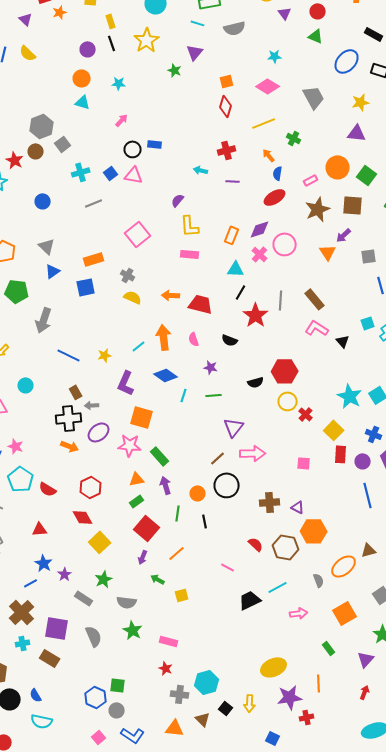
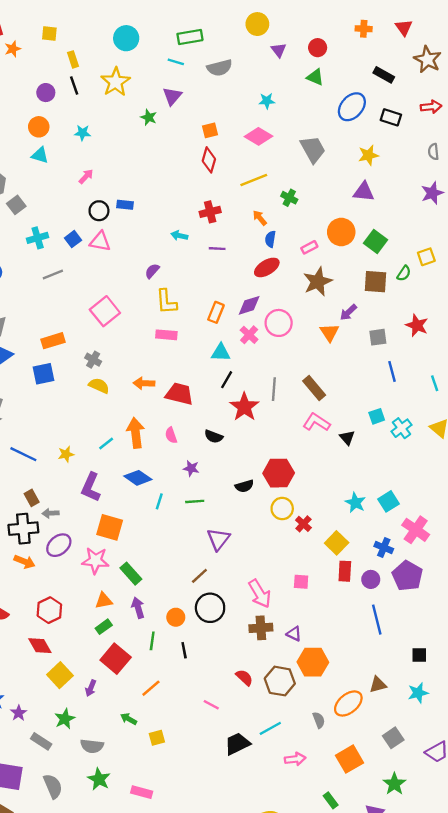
brown square: (353, 205) -> (376, 282), moved
cyan star: (350, 396) -> (355, 503), size x0.7
pink arrow: (253, 453) -> (260, 594), moved, turned 60
purple arrow: (143, 557) -> (91, 688), moved

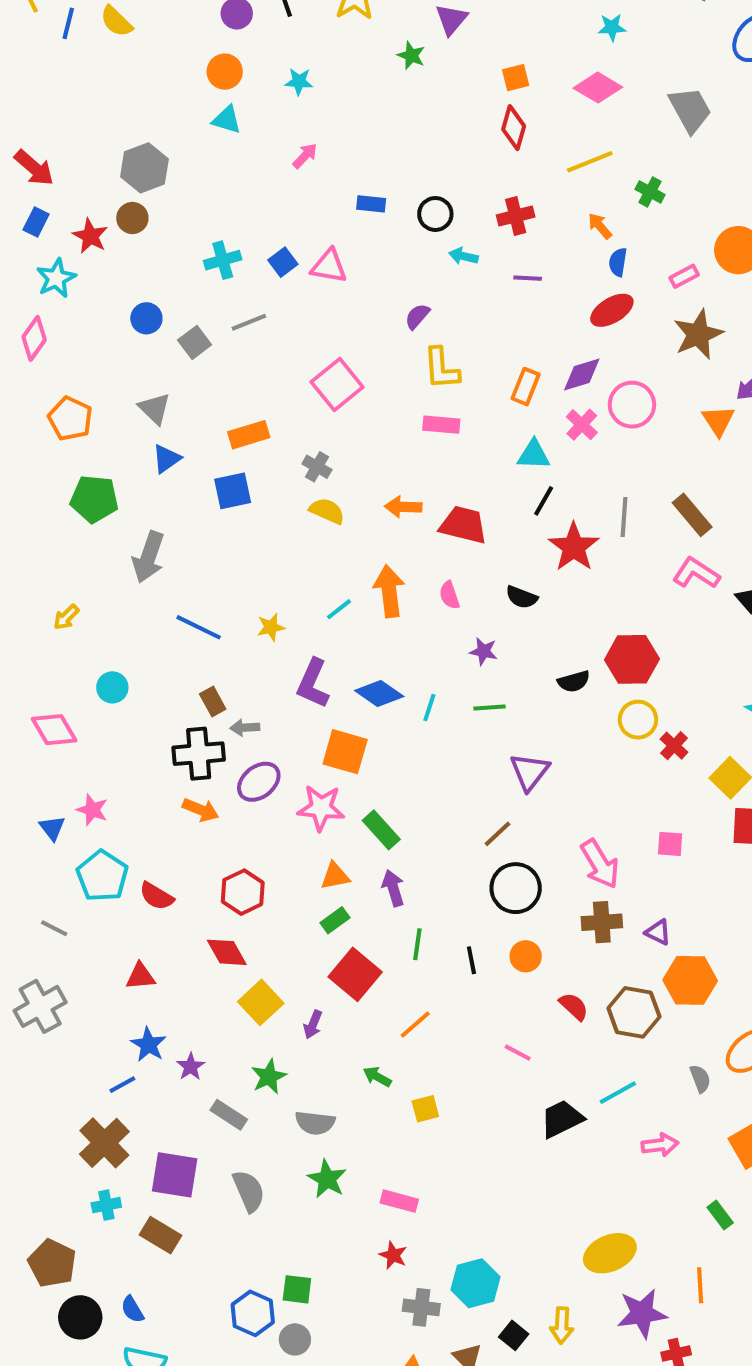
gray square: (16, 205) -> (195, 342), moved
black circle: (99, 211) -> (435, 214), moved
blue diamond: (138, 478) -> (379, 693), moved
orange circle: (176, 617) -> (526, 956), moved

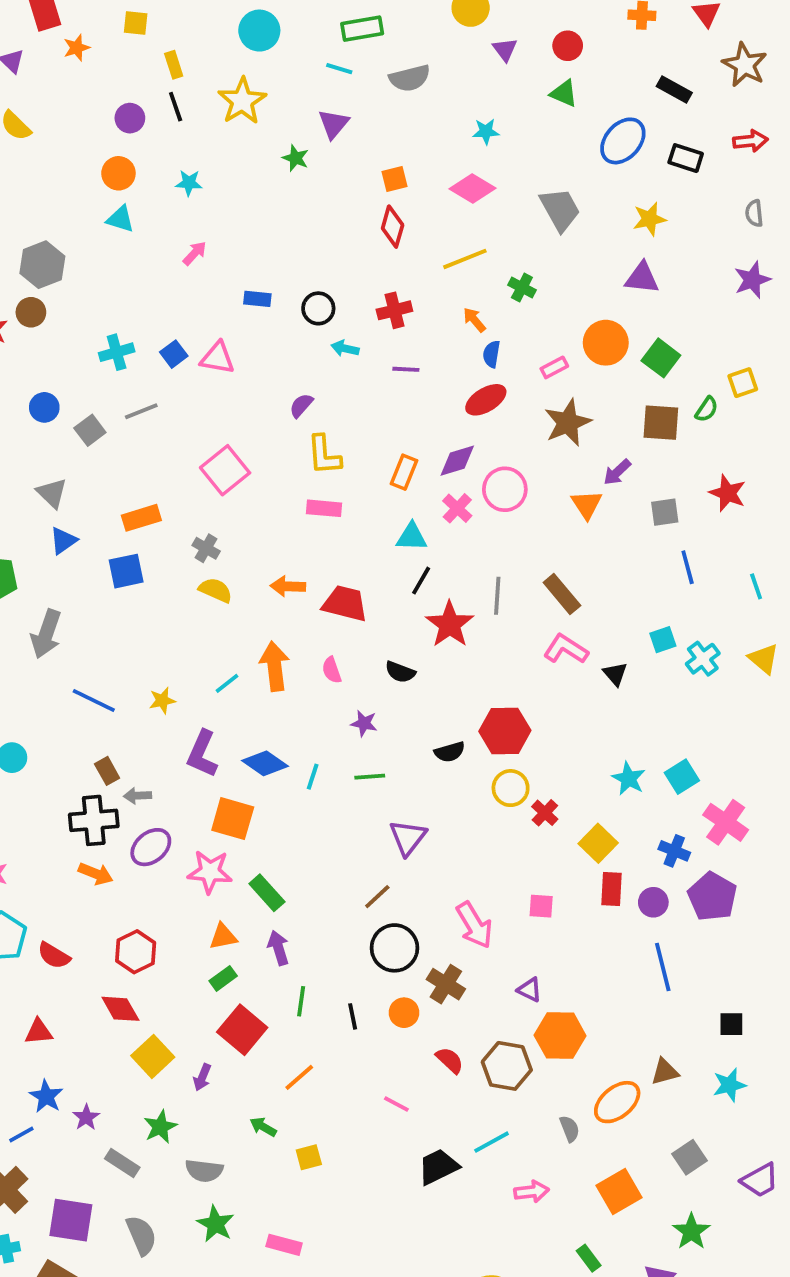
brown cross: (602, 922) -> (446, 984), moved, turned 36

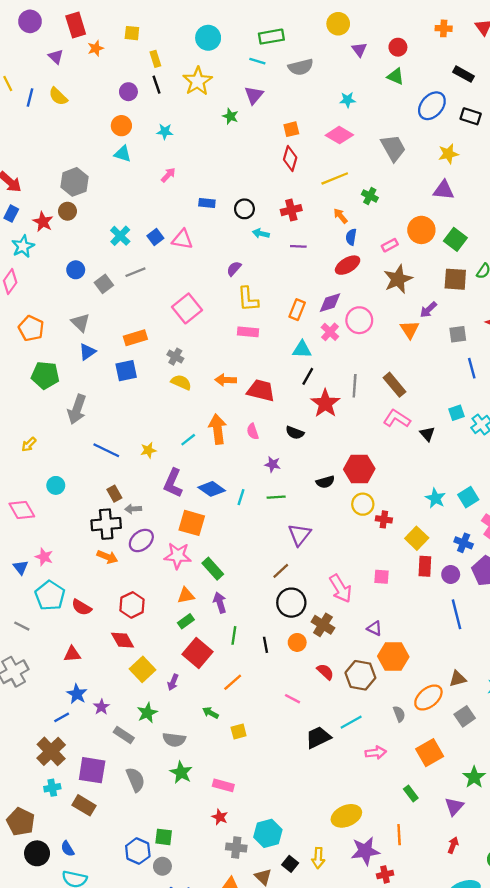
cyan cross: (117, 352) -> (120, 236), turned -30
red cross: (545, 813) -> (384, 519), turned -35
gray square: (689, 1157) -> (465, 716), moved

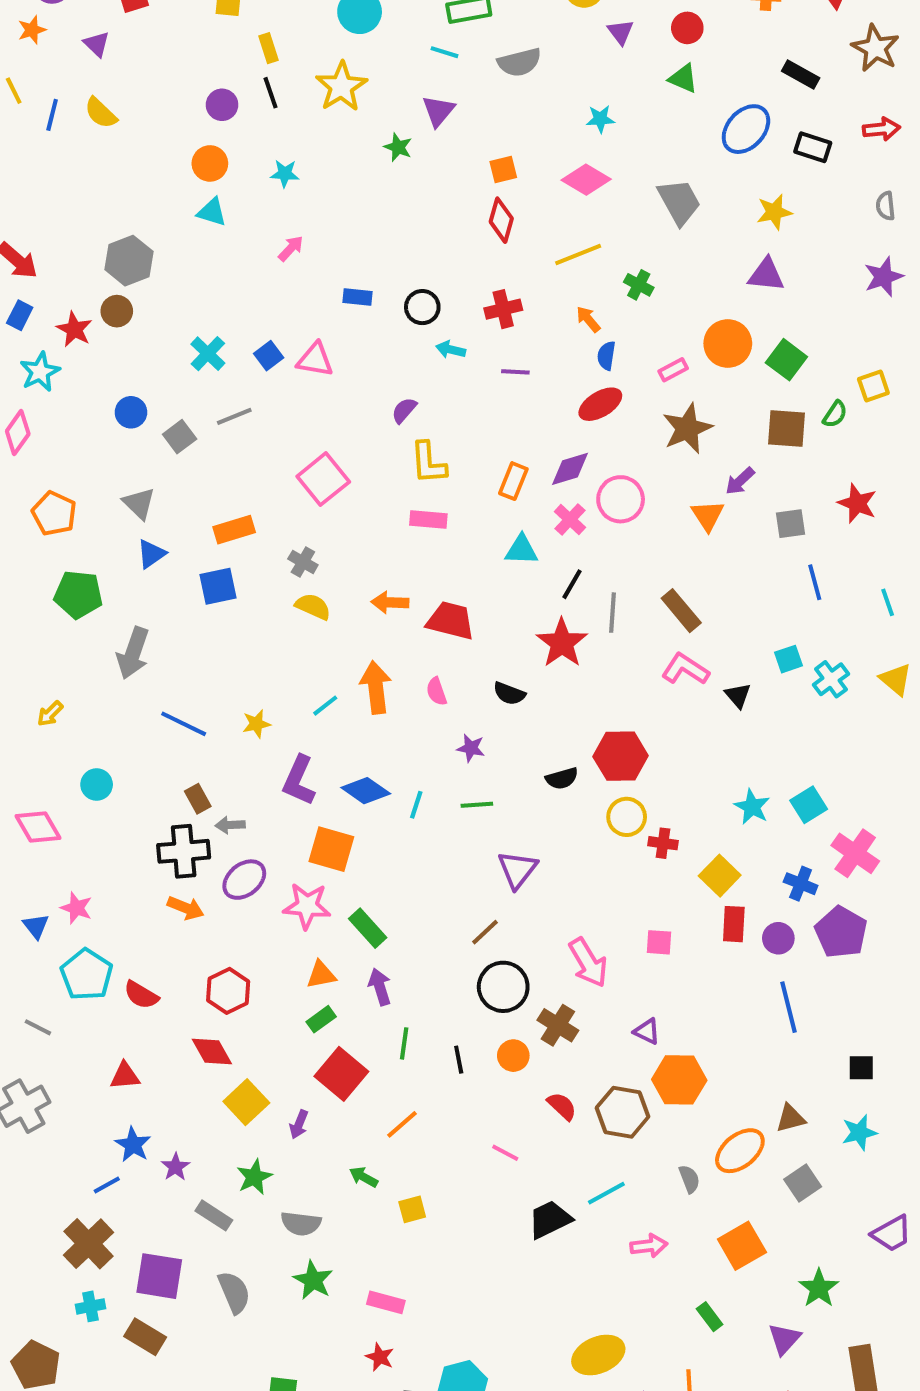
orange star: (96, 48) -> (32, 30), moved
black line: (308, 376) -> (572, 584), moved

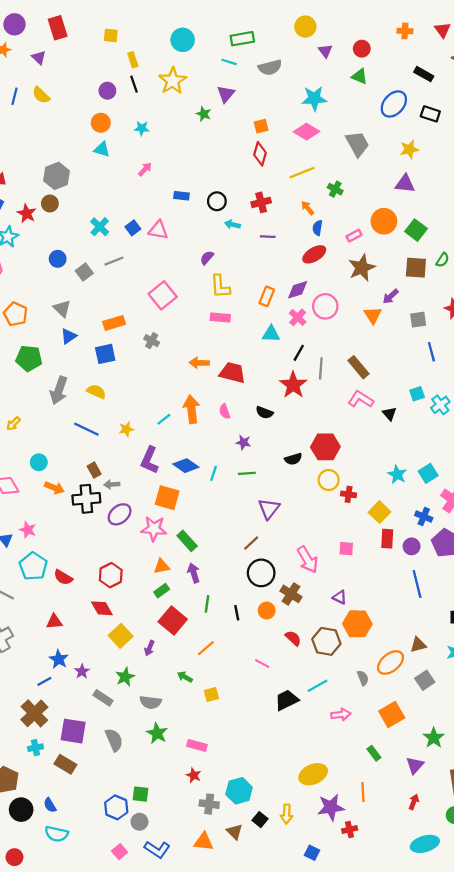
cyan star: (600, 119) -> (314, 98), size x1.6
yellow semicircle: (313, 606) -> (96, 392), moved
orange arrow: (186, 908) -> (54, 488), moved

